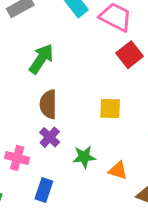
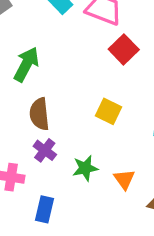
yellow square: (110, 108) -> (108, 111), turned 30
orange triangle: (118, 170) -> (124, 179), turned 42

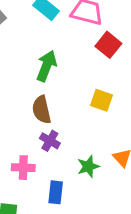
green arrow: (26, 64) -> (47, 66), moved
green star: (85, 168) -> (88, 166), moved

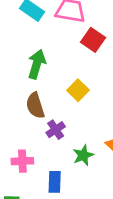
yellow square: (101, 100) -> (78, 90), moved, turned 30
purple cross: (50, 141) -> (56, 130), moved, turned 30

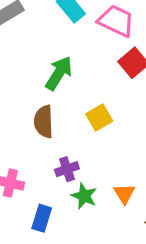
purple cross: (56, 130) -> (67, 169), moved
green star: (83, 155) -> (84, 196), turned 30

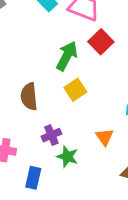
green arrow: (59, 73) -> (67, 56), moved
orange triangle: (124, 194) -> (104, 137), moved

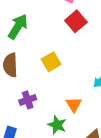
green arrow: (67, 56) -> (18, 27), moved
green star: (67, 157) -> (57, 125), moved

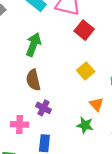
yellow square: (51, 62) -> (86, 71), moved
purple cross: (28, 100) -> (43, 108), moved, turned -32

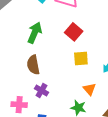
red square: (84, 30) -> (74, 32), moved
yellow square: (86, 71) -> (81, 59), turned 35

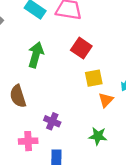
brown semicircle: (33, 65) -> (18, 96), moved
orange triangle: (89, 89) -> (106, 100), moved, turned 32

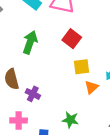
purple cross: (52, 121) -> (33, 94), moved
green star: (98, 136) -> (70, 120), moved

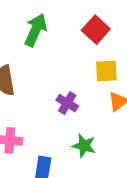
purple cross: (33, 94) -> (67, 103), moved

